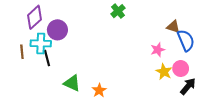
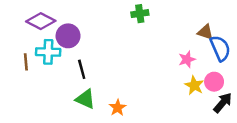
green cross: (118, 11) -> (140, 14), turned 32
purple diamond: (34, 17) -> (41, 21), turned 70
black line: (47, 58) -> (82, 69), moved

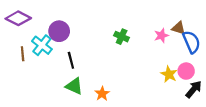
green cross: (140, 14) -> (122, 37), moved, turned 32
purple diamond: (41, 21) -> (18, 18), moved
cyan cross: (48, 52) -> (42, 45), turned 36
pink star: (187, 59) -> (161, 36), moved

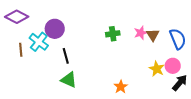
brown triangle: (179, 28) -> (153, 35), moved, turned 40
pink star: (161, 36) -> (141, 33), moved
green cross: (122, 37) -> (113, 34), turned -32
orange star: (102, 94) -> (121, 87), moved

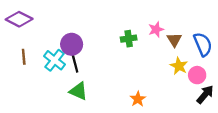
purple circle: (55, 29) -> (72, 44), moved
pink star: (141, 33) -> (156, 29), moved
cyan cross: (39, 42) -> (54, 60), moved
yellow star: (157, 69) -> (179, 66), moved

